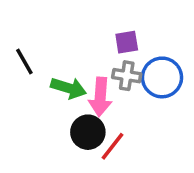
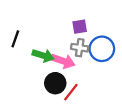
black line: (24, 62) -> (15, 39), turned 49
pink arrow: (100, 97) -> (63, 61), turned -75

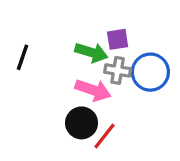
green arrow: (43, 55) -> (91, 52), moved

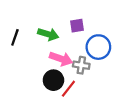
green arrow: (91, 52) -> (48, 34), moved
gray cross: (118, 70) -> (81, 65), moved

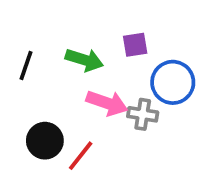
black circle: (53, 80) -> (45, 141), moved
red line: (68, 89) -> (81, 156), moved

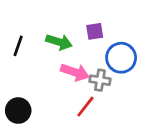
black circle: (45, 141) -> (18, 111), moved
red line: (81, 156) -> (85, 107), moved

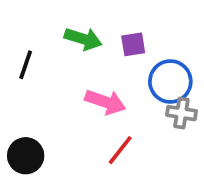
green arrow: (59, 42) -> (83, 39), moved
gray cross: (100, 80) -> (181, 113), moved

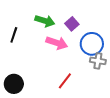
purple square: (133, 44) -> (72, 24), turned -32
pink arrow: (105, 102) -> (57, 43), moved

